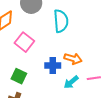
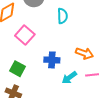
cyan semicircle: (61, 21) -> (62, 16), size x0.7
orange arrow: (73, 59) -> (84, 53), moved

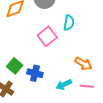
pink square: (25, 35) -> (47, 36), moved
blue cross: (52, 60) -> (35, 73), moved

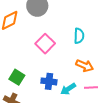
cyan semicircle: (69, 23) -> (79, 36), moved
blue cross: (35, 73) -> (49, 81), moved

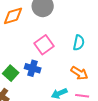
blue cross: (49, 81) -> (33, 68), moved

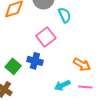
cyan semicircle: (79, 43) -> (65, 15), moved, turned -35

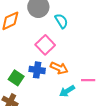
orange arrow: (82, 64) -> (59, 68), moved
pink line: (85, 87) -> (88, 80), moved

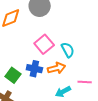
cyan semicircle: (61, 21) -> (68, 50), moved
orange arrow: (59, 68) -> (56, 68), turned -42

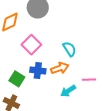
pink square: (44, 44) -> (31, 45), moved

